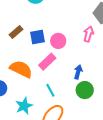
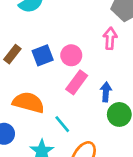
pink rectangle: (47, 62) -> (77, 82), moved
cyan line: (50, 90) -> (62, 124), moved

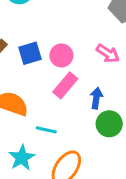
pink arrow: (110, 38) -> (108, 54), moved, turned 115
cyan line: (62, 124) -> (46, 130), turned -42

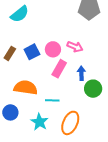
pink arrow: (108, 54) -> (75, 47), moved

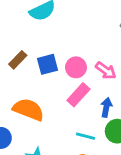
cyan line: (52, 100) -> (86, 136), moved

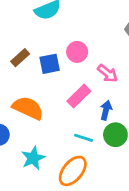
pink circle: (76, 67) -> (77, 52), moved

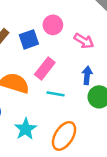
pink rectangle: (79, 96) -> (45, 69), moved
cyan line: (83, 138) -> (56, 94), moved

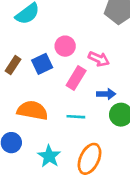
pink rectangle: (45, 69) -> (76, 78), moved
blue arrow: (87, 75) -> (106, 94), turned 90

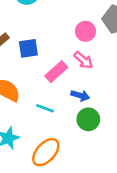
pink circle: (65, 46) -> (85, 31), moved

